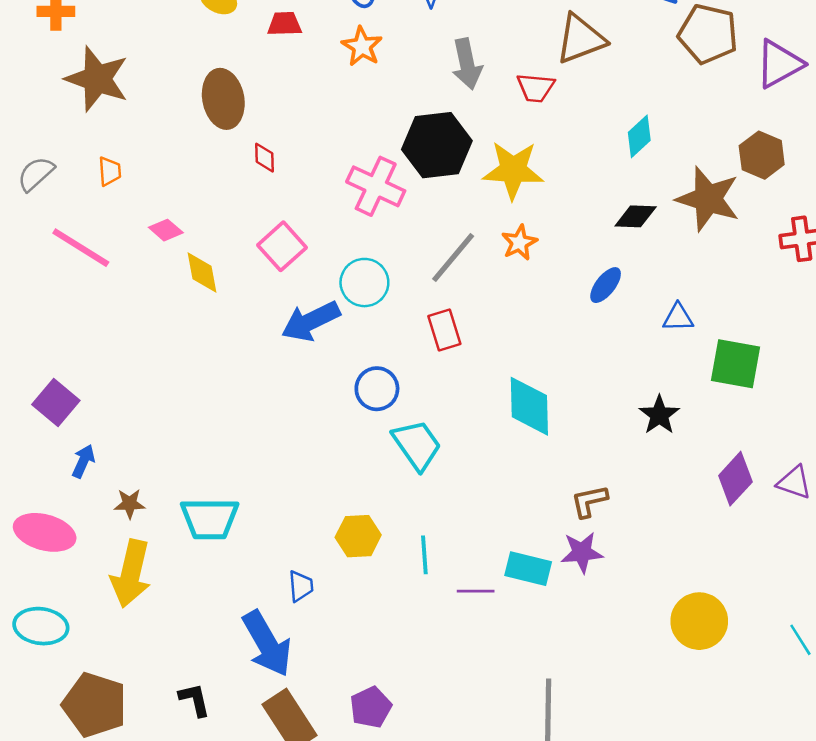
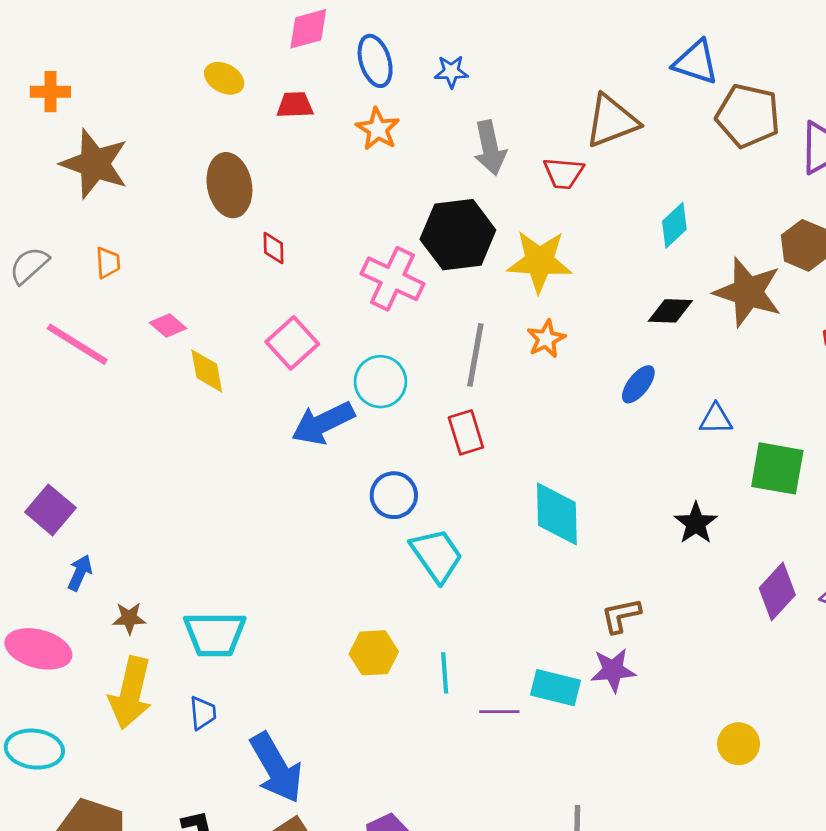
gray line: (453, 258) -> (475, 355), turned -30
blue trapezoid: (301, 586) -> (203, 713), moved
yellow circle: (699, 621) -> (739, 744), size x0.7

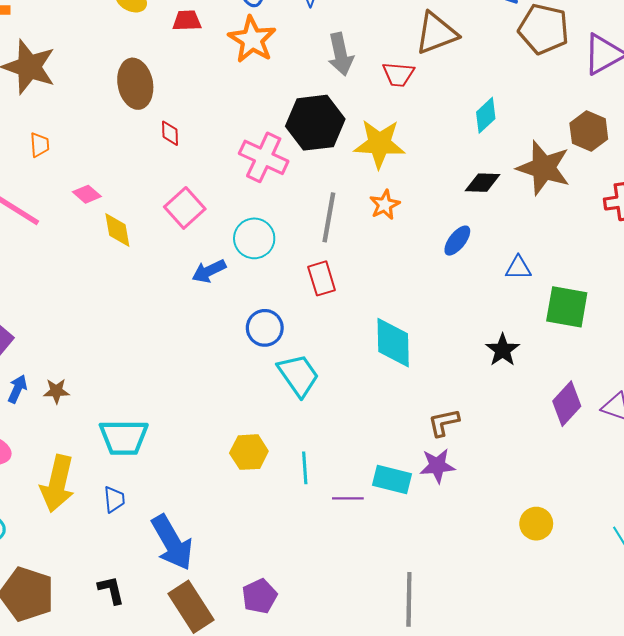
orange star: (378, 129) -> (252, 40), size x1.4
blue arrow: (323, 423) -> (209, 271), size x0.7
brown star: (129, 618) -> (56, 391), moved

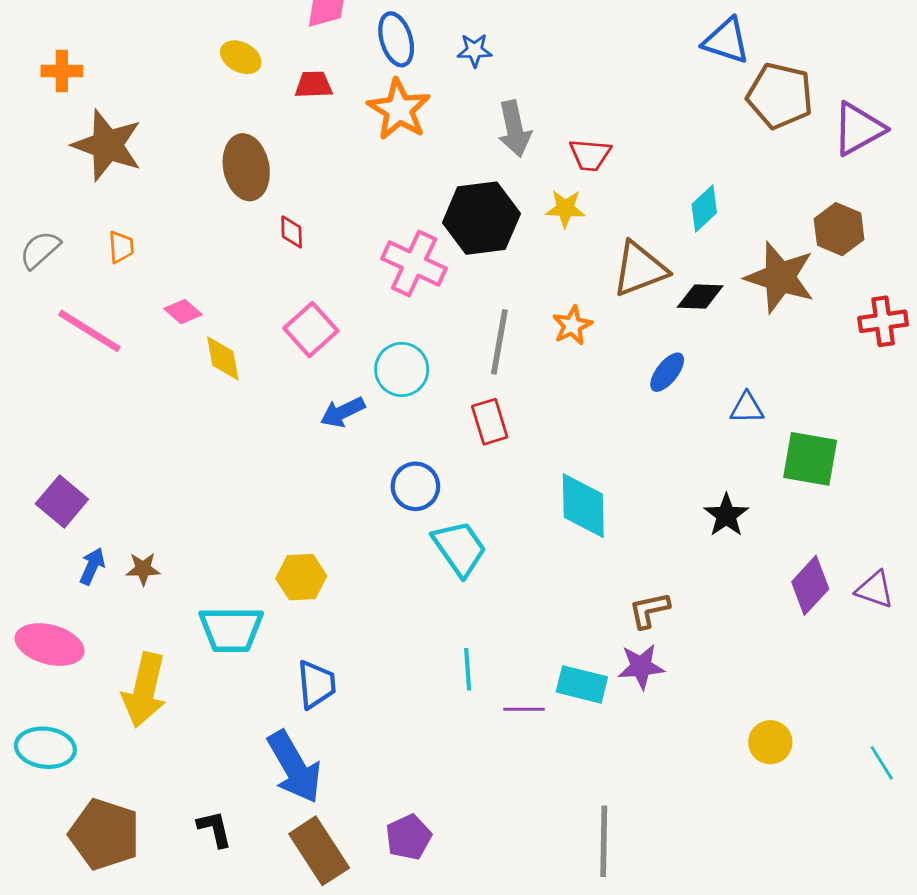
brown triangle: (436, 33) -> (640, 269), moved
yellow star: (379, 144) -> (565, 209), moved, size x0.6
yellow hexagon: (249, 452) -> (301, 577), moved
blue trapezoid: (114, 499) -> (316, 684), moved, size x1.4

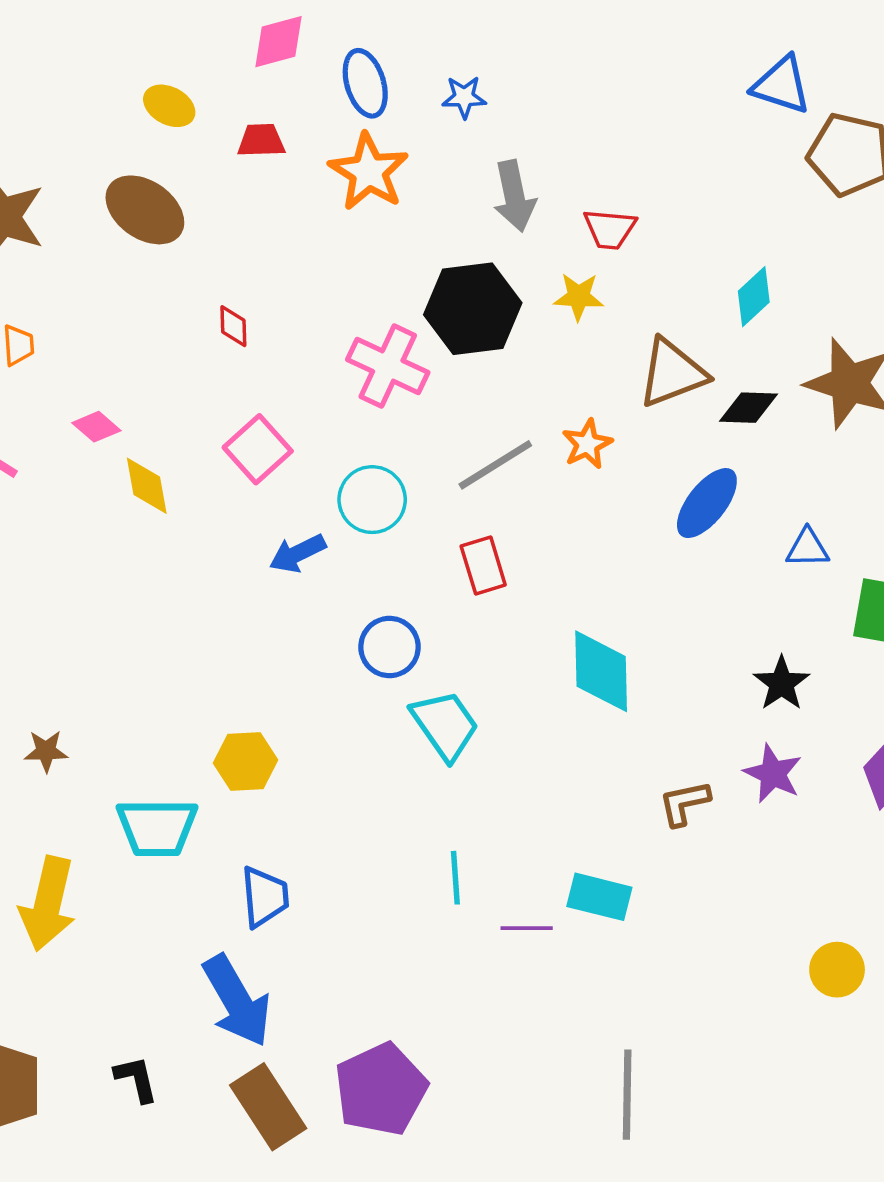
brown ellipse: (246, 167) -> (145, 210), moved, turned -44
gray line: (499, 342) -> (495, 465), turned 48
blue ellipse: (667, 372) -> (707, 503), size x1.4
purple star: (641, 667) -> (773, 774), moved, turned 30
purple pentagon: (409, 837) -> (381, 1089), size x1.6

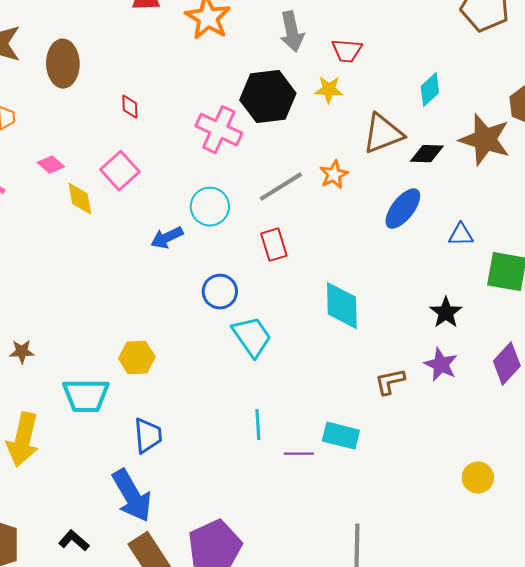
brown ellipse: (145, 210) -> (63, 64), moved, turned 54
pink square: (258, 449) -> (120, 171), moved
black L-shape: (136, 1079) -> (74, 541), turned -36

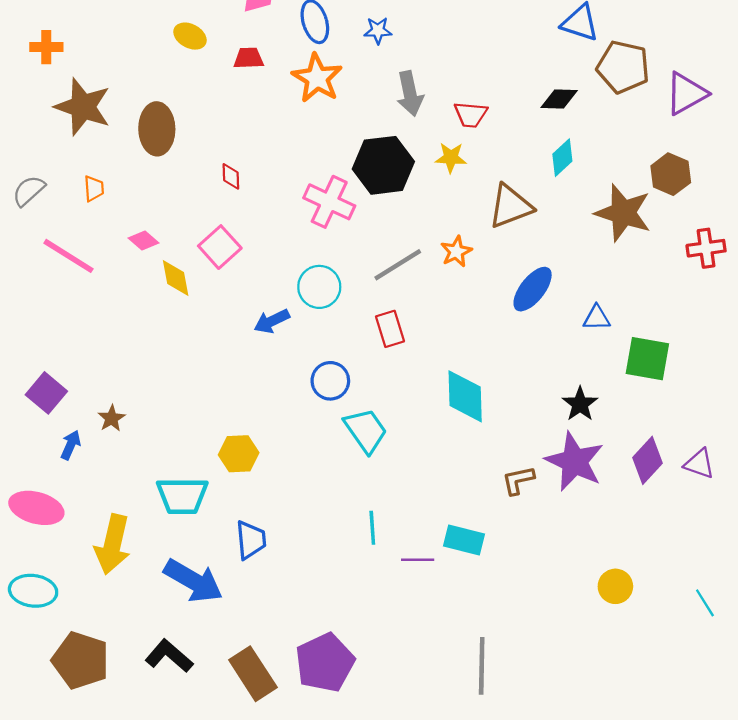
black diamond: (427, 154) -> (559, 99), moved
brown star: (22, 352) -> (112, 418), moved, turned -30
purple star: (441, 365) -> (575, 461), size x1.6
blue arrow: (132, 496) -> (193, 581), moved, turned -30
black L-shape: (74, 541) -> (169, 656), size x1.4

